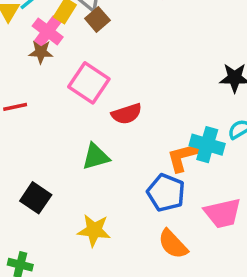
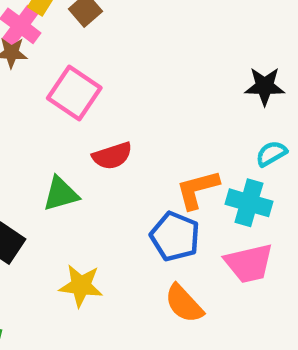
red semicircle: (127, 114) -> (112, 156), moved
cyan cross: (207, 145) -> (249, 203), moved
green triangle: (96, 157) -> (61, 194), moved

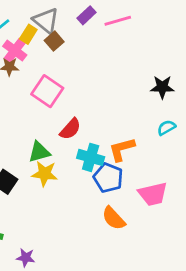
red semicircle: (112, 156) -> (70, 129), turned -30
cyan cross: (249, 203) -> (91, 157), moved
yellow star: (81, 286) -> (45, 174), moved

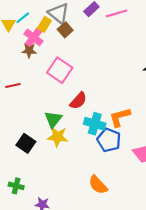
green triangle: (39, 152) -> (53, 119), turned -36
orange semicircle: (114, 218) -> (98, 185), moved

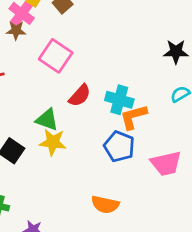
green triangle: (53, 119) -> (47, 120), turned -48
cyan cross: (95, 124) -> (119, 100), moved
orange semicircle: (98, 185) -> (105, 204), turned -35

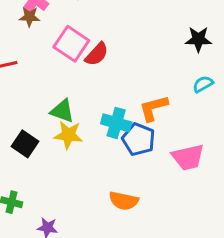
red semicircle: (80, 96) -> (97, 54), moved
cyan cross: (119, 100) -> (116, 123), moved

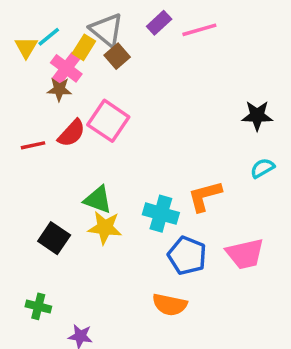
red semicircle: (97, 54) -> (72, 133), moved
blue pentagon: (139, 139) -> (187, 256), moved

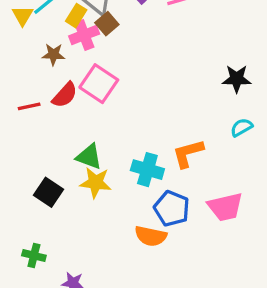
pink cross: (66, 68) -> (84, 35), moved, turned 32
orange semicircle: (170, 305) -> (151, 236), moved

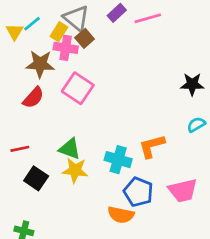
pink cross: (84, 35) -> (66, 48), turned 30
brown star: (53, 54) -> (40, 64), size x1.5
red semicircle: (65, 95) -> (33, 98), moved
red line: (29, 106) -> (20, 149), moved

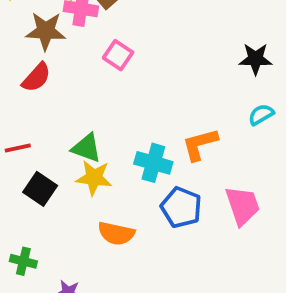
pink square: (78, 88) -> (118, 55), moved, size x0.7
pink trapezoid: (183, 191) -> (243, 206), turned -96
orange semicircle: (121, 215) -> (116, 233), moved

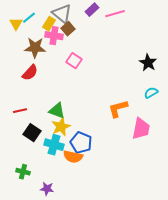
black star: (256, 59) -> (148, 63), turned 30
cyan cross: (153, 163) -> (54, 145), moved
yellow star: (94, 178) -> (61, 127), turned -30
pink trapezoid: (243, 206) -> (141, 129), moved, turned 30
blue pentagon: (181, 207) -> (81, 143), moved

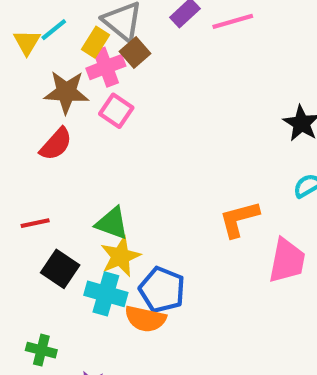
pink cross: (54, 36) -> (106, 67), turned -30
pink square: (74, 61) -> (116, 111), moved

